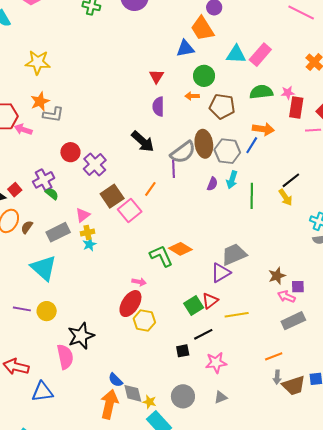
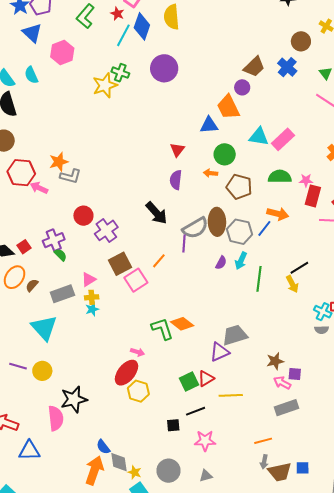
yellow star: (38, 62) -> (105, 85), moved, turned -30

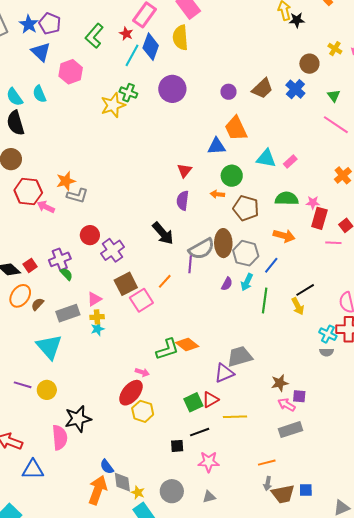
purple circle: (242, 87) -> (228, 92), moved
pink rectangle: (283, 139) -> (290, 161), size x0.6
blue line: (264, 228) -> (271, 265), moved
green L-shape: (162, 329) -> (167, 349), turned 90

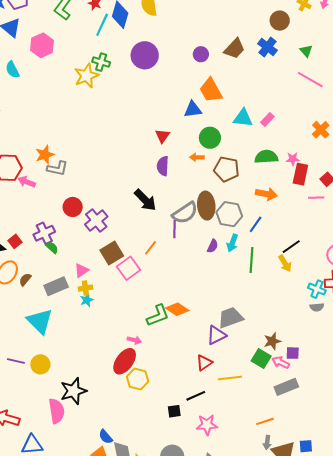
green square: (193, 402) -> (261, 359), moved, turned -30

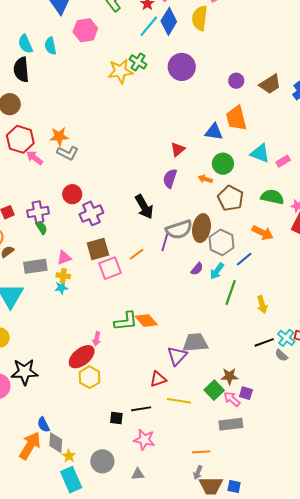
black line: (291, 247) -> (264, 342), moved
gray semicircle: (317, 307) -> (281, 355), turned 32
purple triangle: (216, 335) -> (177, 356), turned -35
pink arrow: (134, 340) -> (97, 339), turned 72

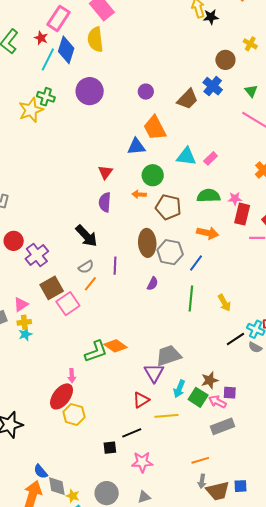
brown trapezoid: (270, 84) -> (188, 99), moved
gray semicircle: (179, 230) -> (86, 267), moved, size x0.6
cyan arrow: (217, 271) -> (179, 389), moved

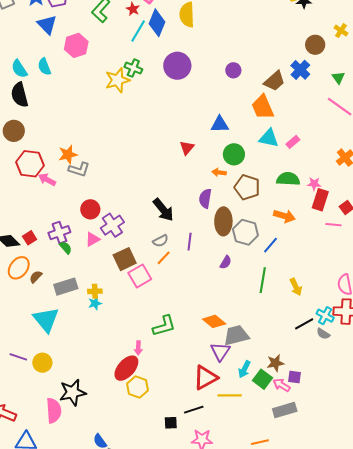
orange trapezoid: (155, 128) -> (263, 107), moved
purple semicircle: (105, 202) -> (205, 199), moved
pink triangle: (21, 304) -> (93, 239), moved
orange diamond: (116, 346) -> (214, 321), moved
red triangle: (141, 400) -> (205, 378), size x1.5

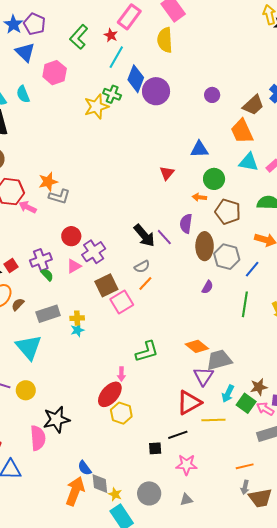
blue diamond: (157, 23) -> (136, 79), moved
purple line: (190, 242) -> (164, 237), moved, turned -48

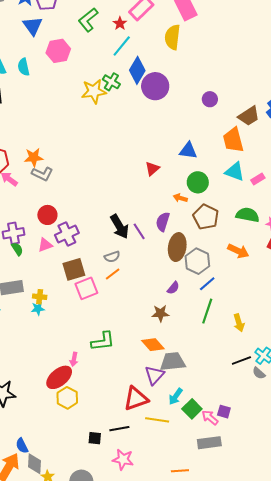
blue line: (252, 269) -> (207, 284), moved
brown star: (259, 387) -> (160, 313), moved

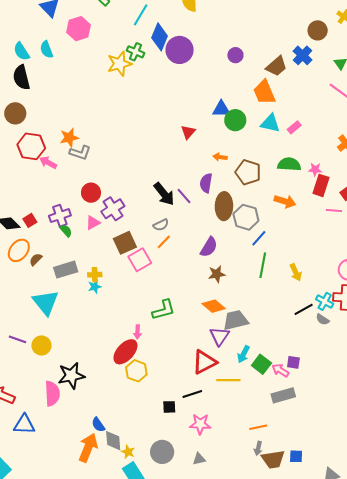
green circle: (198, 182) -> (235, 120), moved
purple semicircle: (173, 288) -> (209, 247), moved, size x1.5

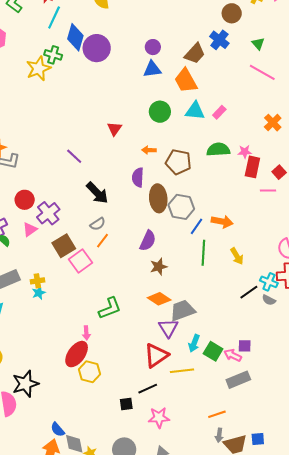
blue triangle: (221, 109) -> (152, 69), moved
purple line: (184, 196) -> (74, 156), moved
orange arrow: (285, 201) -> (222, 222), moved

